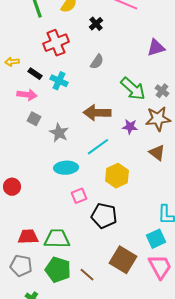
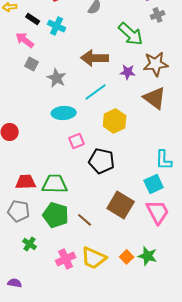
gray cross: (162, 91) -> (158, 15), moved, turned 32
pink arrow: (27, 95) -> (25, 40), turned -150
brown triangle: (157, 153) -> (155, 98), size x1.4

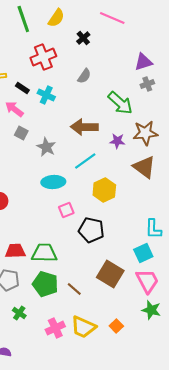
green star: (148, 256) -> (151, 310), moved

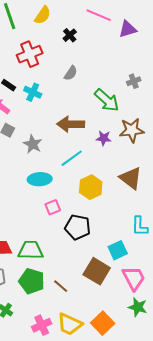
purple triangle: (143, 62) -> (128, 29), moved
brown triangle: (144, 167) -> (131, 178), moved
cyan square: (143, 253) -> (118, 250), moved
orange square: (116, 326) -> (103, 323), size x1.6

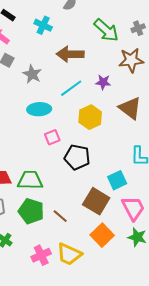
gray cross: (134, 81) -> (138, 28), moved
cyan cross: (33, 92) -> (43, 25), moved
purple star: (104, 138) -> (103, 82), moved
orange square: (103, 323) -> (102, 235), moved

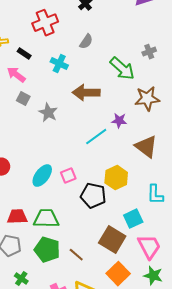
gray cross: (138, 28) -> (149, 52), moved
cyan line: (71, 88) -> (96, 137), moved
cyan ellipse: (39, 109) -> (42, 176), moved, turned -50
yellow hexagon: (90, 117) -> (116, 178), moved

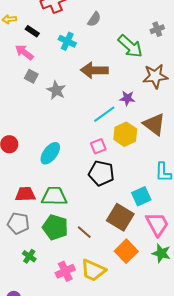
pink square: (68, 176) -> (98, 146), moved
yellow hexagon: (116, 178) -> (125, 134), moved

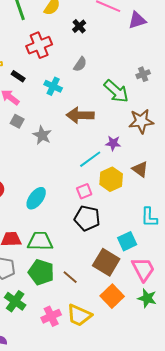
brown triangle: (154, 124) -> (140, 169), size x0.7
green cross: (29, 256) -> (15, 301), size x1.5

